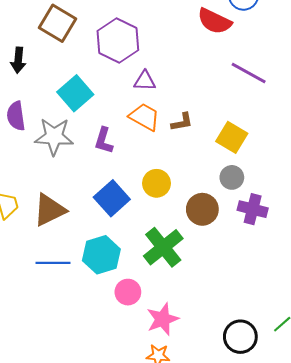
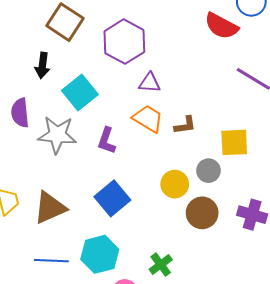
black arrow: (18, 60) -> (42, 65), moved
yellow square: (232, 137) -> (234, 142), turned -36
gray circle: (232, 177) -> (208, 171), moved
yellow circle: (156, 183) -> (175, 184), moved
green cross: (163, 247) -> (161, 265), moved, size x0.6

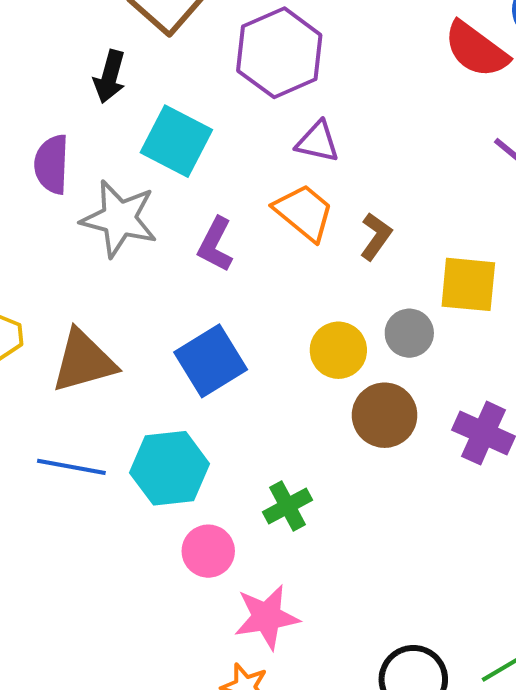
cyan square: (80, 92) -> (176, 141), turned -32
brown L-shape: (185, 125) -> (376, 236), turned -55

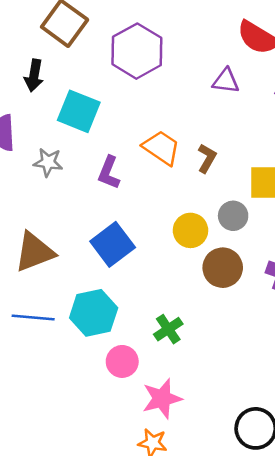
purple triangle: (318, 142) -> (226, 81), moved
gray star: (119, 219) -> (48, 162), size x0.6

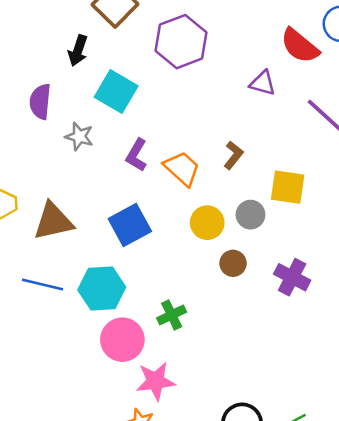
orange trapezoid: (161, 148) -> (182, 168), moved
brown circle: (223, 268) -> (233, 263), size x0.7
pink circle: (122, 361) -> (122, 340), size x1.4

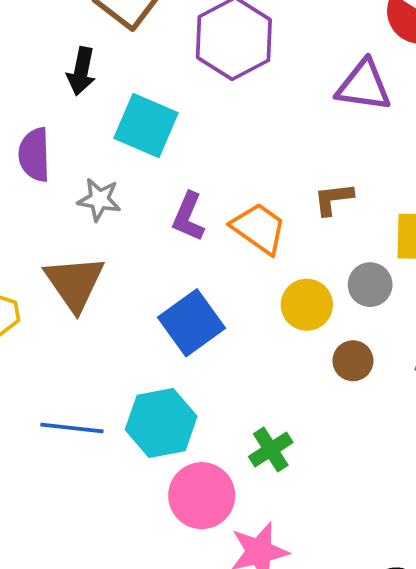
purple triangle: (263, 83) -> (364, 86), size x1.4
brown L-shape: (233, 155) -> (333, 199), turned -128
brown triangle: (53, 221) -> (75, 283), moved, turned -45

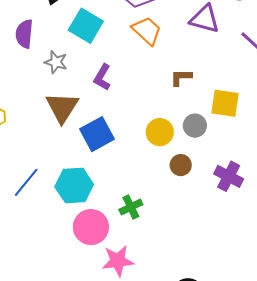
orange trapezoid: (259, 228) -> (147, 31), moved
brown triangle: (75, 283) -> (62, 107), moved
blue line: (72, 428) -> (26, 182), turned -64

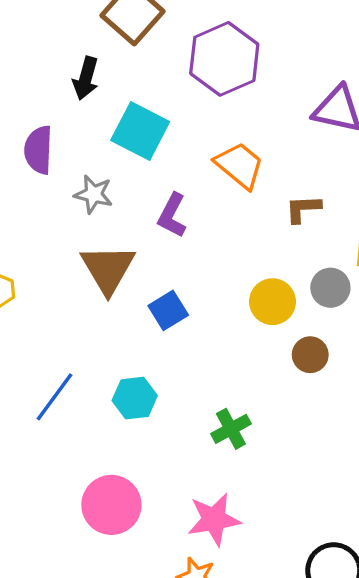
orange trapezoid: (147, 31) -> (240, 165), moved
blue square: (97, 134) -> (168, 310), size x0.7
cyan hexagon: (74, 186) -> (135, 398), size x0.7
pink circle: (91, 227) -> (111, 505), moved

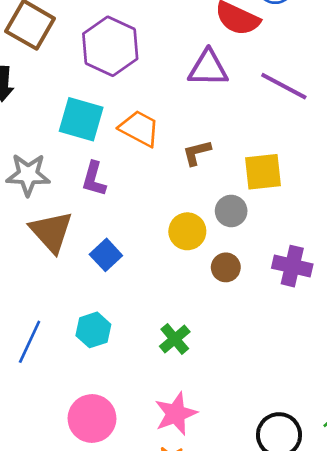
cyan square: (140, 131) -> (81, 119), moved
gray star: (94, 194) -> (28, 175), size x1.4

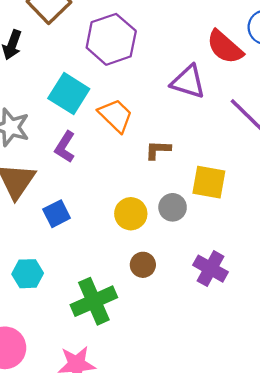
brown circle: (226, 267) -> (143, 265), moved
green cross: (175, 339) -> (94, 301), size x1.6

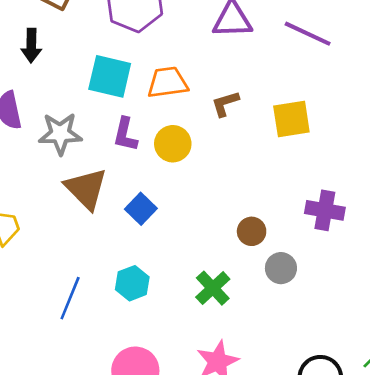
orange trapezoid: (116, 115) -> (167, 83), turned -33
gray circle: (173, 207) -> (281, 268), moved
yellow circle: (131, 214) -> (173, 144), moved
green cross: (94, 301) -> (213, 288), size x0.7

